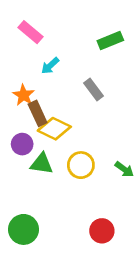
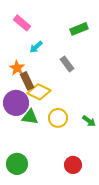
purple circle: (22, 144) -> (16, 103), size x1.6

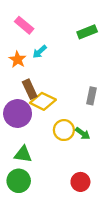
gray rectangle: (67, 64) -> (91, 96), moved, turned 49
orange star: (17, 68) -> (18, 59), moved
green triangle: (30, 117) -> (23, 154), moved
green arrow: (89, 121) -> (83, 133), moved

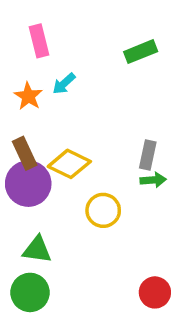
pink rectangle: (24, 25) -> (39, 41), turned 36
brown rectangle: (30, 89) -> (25, 153), moved
green arrow: (83, 133) -> (153, 180), moved, turned -40
red circle: (80, 182) -> (155, 292), moved

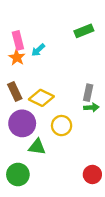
pink rectangle: (39, 41) -> (18, 40), moved
purple circle: (28, 184) -> (22, 123), moved
green triangle: (37, 250) -> (37, 147), moved

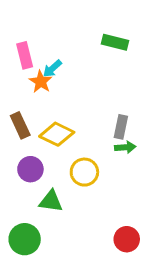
green rectangle: (84, 31) -> (115, 42), turned 36
orange star: (17, 57) -> (41, 82), moved
purple circle: (22, 123) -> (30, 169), size x0.7

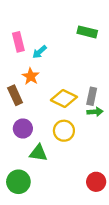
orange star: (41, 82) -> (31, 76), moved
yellow diamond: (57, 134) -> (64, 99), moved

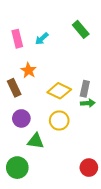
green rectangle: (87, 32) -> (81, 29), turned 36
cyan arrow: (40, 52) -> (42, 39), moved

